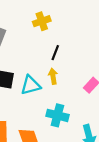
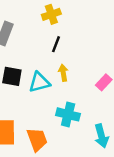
black line: (55, 53) -> (56, 44), moved

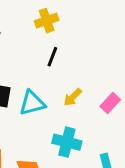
yellow arrow: (63, 73) -> (73, 97), moved, turned -126

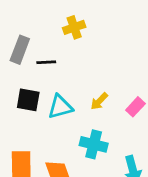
black line: (52, 57) -> (46, 62), moved, turned 66

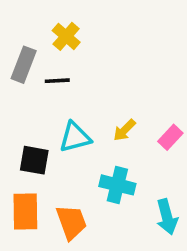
yellow cross: (74, 27) -> (66, 36), moved, turned -30
black square: (28, 100) -> (34, 160), moved

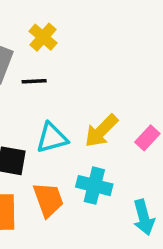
yellow arrow: (124, 130) -> (101, 131), size x1.5
orange trapezoid: (71, 222) -> (48, 200), moved

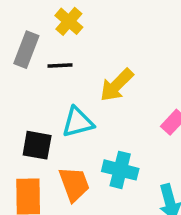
yellow arrow: (101, 131) -> (117, 85), moved

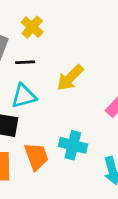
cyan triangle: (78, 122) -> (24, 96), moved

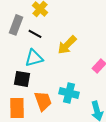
black line: (25, 62) -> (35, 34), turned 32

